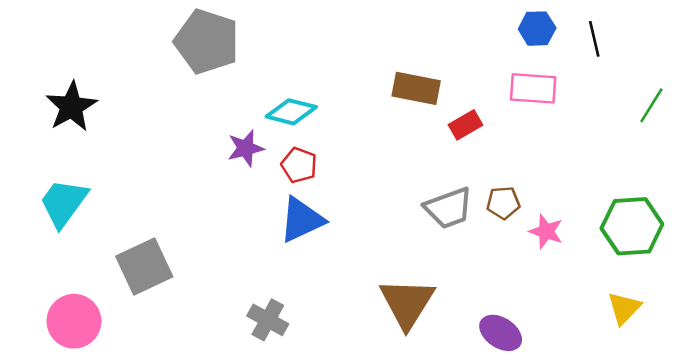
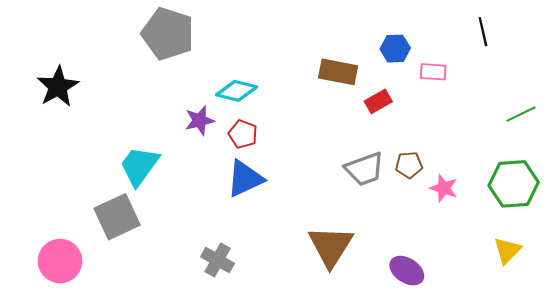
blue hexagon: (537, 29) -> (395, 49), moved
pink rectangle: (533, 88) -> (433, 72), size x0.7
green line: (651, 105) -> (521, 114), moved, turned 32
cyan trapezoid: (64, 203) -> (139, 166), moved

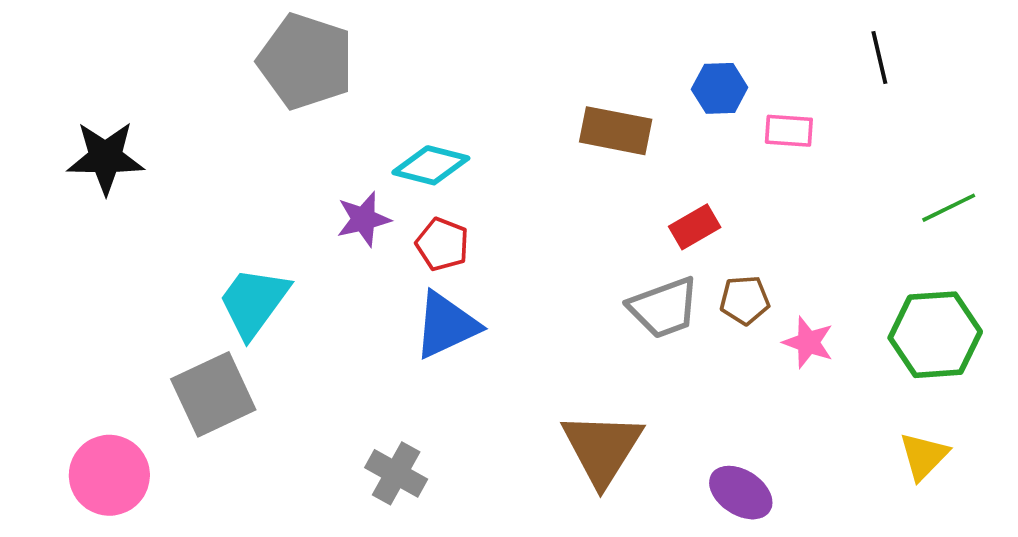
black star: (58, 87) -> (105, 158), turned 30
red rectangle: (378, 101) -> (695, 227), moved

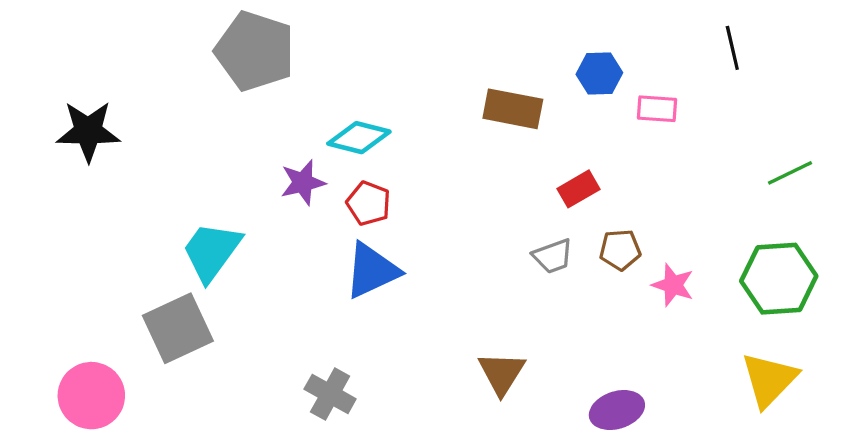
gray trapezoid: (664, 308) -> (553, 256), size x0.7
brown triangle: (602, 448) -> (502, 373), size x0.7
yellow triangle: (924, 456) -> (769, 380), size x1.4
purple ellipse: (741, 493) -> (617, 410), turned -51

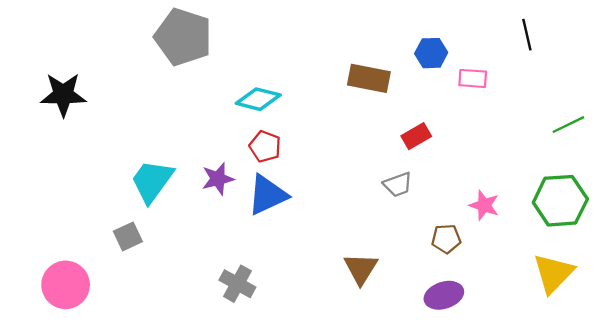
purple star: (303, 182) -> (218, 179), moved
brown pentagon: (620, 250) -> (446, 239), moved
gray square: (178, 328) -> (128, 236), size x0.6

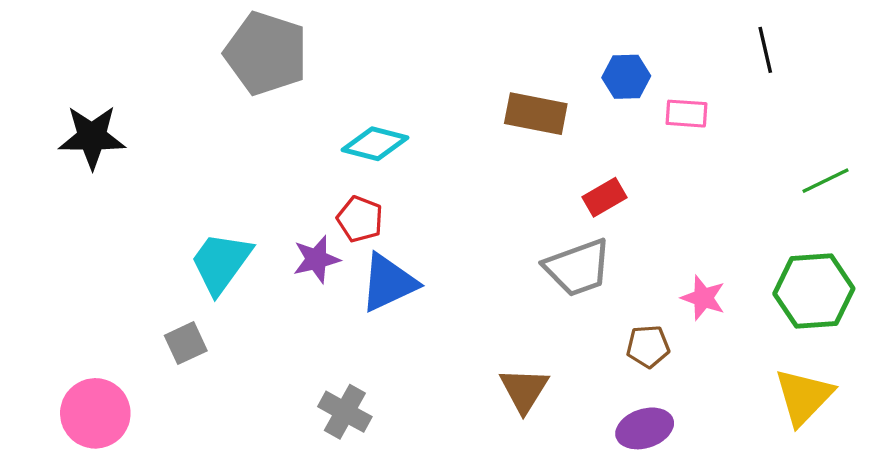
red pentagon: (265, 146) -> (360, 219), moved
gray trapezoid: (398, 185) -> (578, 268), size x1.6

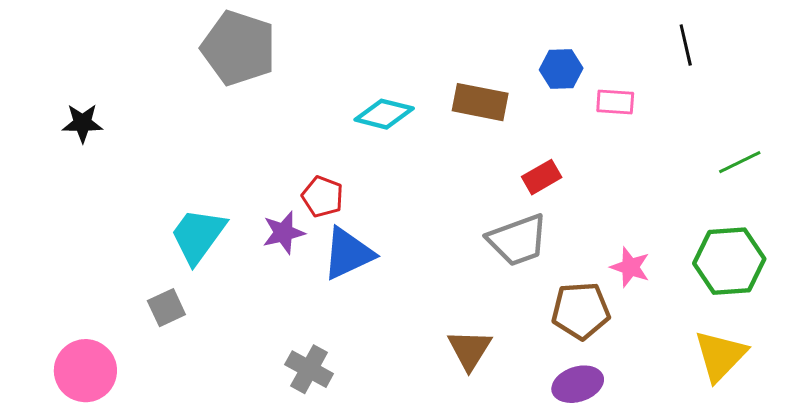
black star: (92, 137) -> (82, 123), size x0.7
cyan diamond: (375, 144) -> (384, 114), moved
brown pentagon: (648, 346) -> (581, 311), size x1.5

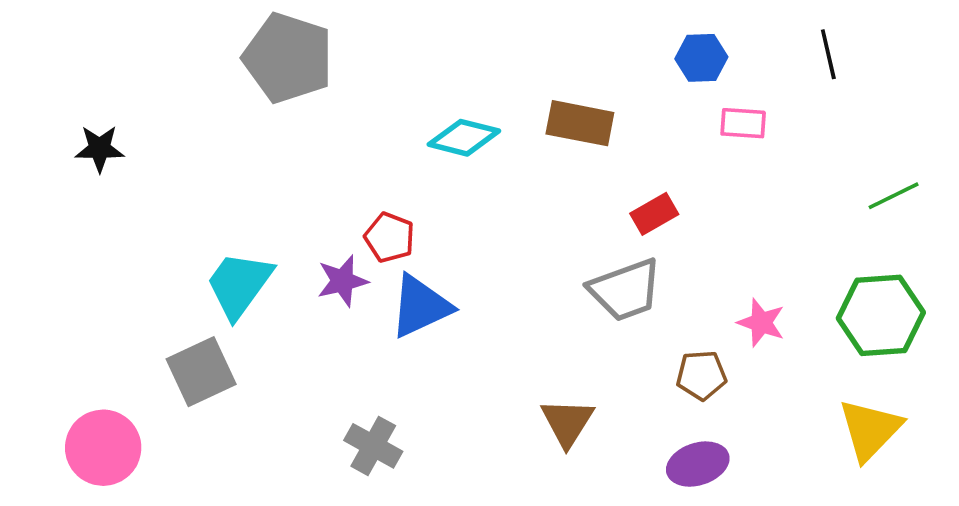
blue hexagon: (561, 69) -> (701, 58), moved
gray square: (166, 308) -> (201, 372), size x1.5
brown pentagon: (581, 311) -> (701, 375), size x0.7

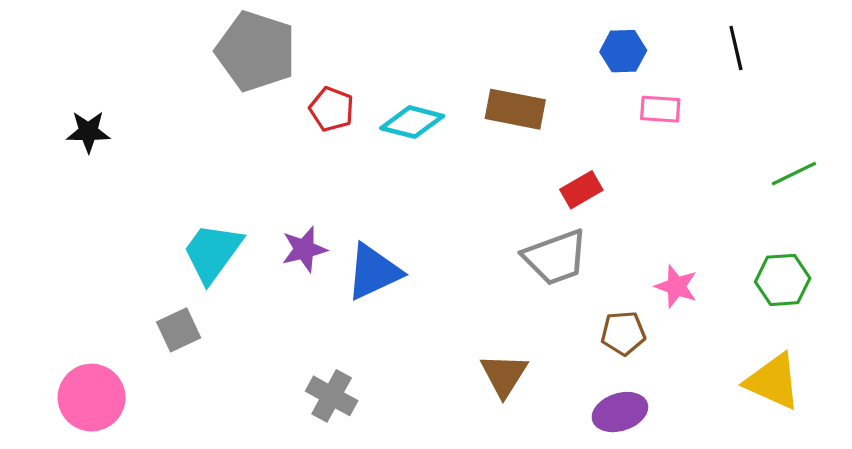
red pentagon: (390, 237) -> (332, 109), moved
green hexagon: (881, 315) -> (783, 280), size x0.7
gray square: (201, 372) -> (179, 330), size x0.7
yellow triangle: (870, 430) -> (773, 381), turned -50

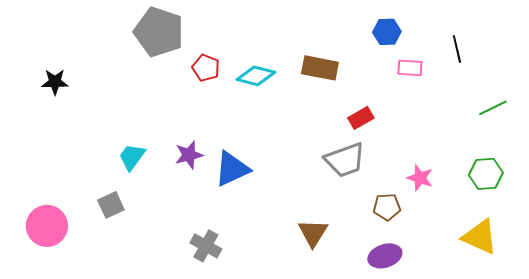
black line: (736, 48) -> (457, 49), moved
cyan trapezoid: (212, 253) -> (132, 157), size x0.7
pink circle: (92, 398) -> (47, 226), moved

